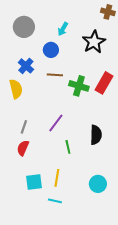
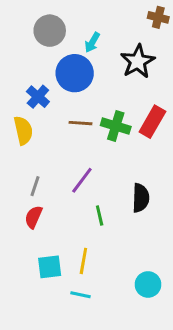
gray circle: (24, 27) -> (50, 31), moved
blue circle: (51, 50) -> (75, 73), size x1.6
brown line: (55, 75) -> (80, 123), moved
cyan circle: (98, 184) -> (148, 284), moved

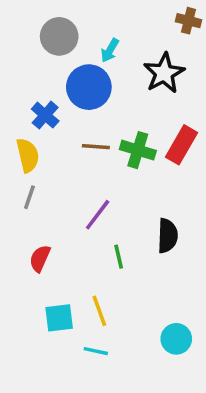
gray line: (35, 186) -> (29, 197), moved
yellow line: (83, 261) -> (99, 311), turned -30

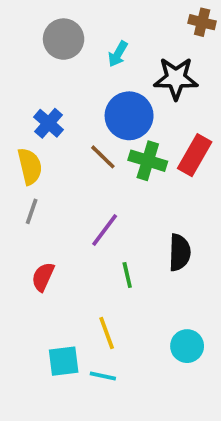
black star: (164, 73) -> (176, 78), turned 30
blue circle: (89, 87) -> (129, 116), moved
brown line: (96, 147) -> (103, 157), turned 40
cyan square: (59, 318) -> (64, 361), moved
cyan circle: (176, 339) -> (187, 346), moved

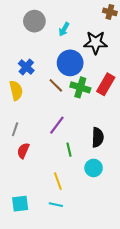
gray line: (32, 211) -> (15, 129), moved
cyan circle: (187, 346) -> (94, 168), moved
cyan square: (64, 361) -> (20, 204), moved

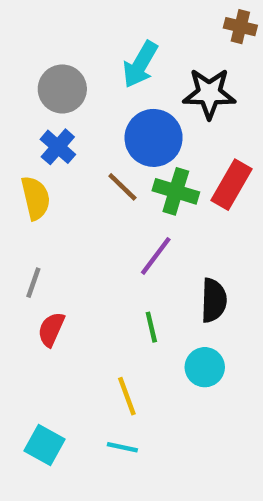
gray circle: (34, 21) -> (62, 89), moved
cyan arrow: (64, 29) -> (140, 64), size x1.5
purple line: (57, 125) -> (156, 256), moved
cyan square: (20, 204) -> (44, 445), turned 36

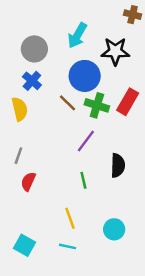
cyan circle: (205, 367) -> (114, 229), moved

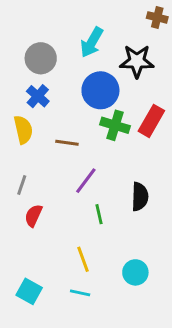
brown line: (67, 103) -> (67, 143), moved, turned -36
purple line: (86, 141) -> (86, 181), moved

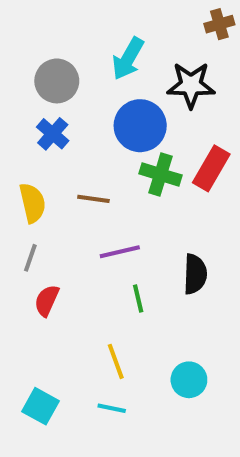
brown cross: (157, 17) -> (219, 24), turned -30
yellow semicircle: (23, 130) -> (32, 203), moved
purple line: (86, 181) -> (120, 252), turned 40

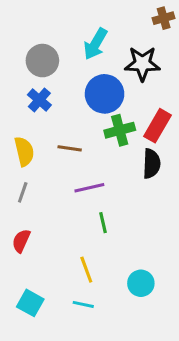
green cross: (160, 174) -> (120, 130), turned -32
black semicircle: (195, 274) -> (151, 164), moved
red semicircle: (47, 301) -> (21, 241), moved

